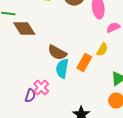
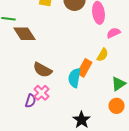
brown semicircle: (57, 53) -> (42, 70), moved
cyan semicircle: (62, 69) -> (74, 78), moved

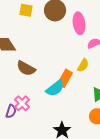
brown semicircle: (42, 70) -> (26, 68), moved
cyan semicircle: (74, 78) -> (55, 88), turned -138

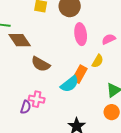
pink ellipse: (79, 23) -> (81, 34), moved
pink cross: (22, 103) -> (37, 99), turned -35

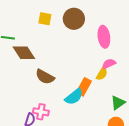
pink ellipse: (81, 34) -> (104, 37), moved
pink semicircle: (109, 39) -> (109, 64), moved

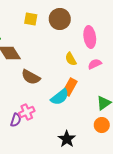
yellow semicircle: (102, 74) -> (71, 59), moved, turned 120
pink cross: (41, 112) -> (27, 112), turned -35

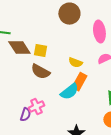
yellow square: (31, 19) -> (40, 51), moved
yellow semicircle: (71, 59) -> (75, 63), moved, turned -40

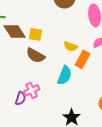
orange rectangle: (79, 82) -> (83, 59), moved
cyan semicircle: (69, 92) -> (65, 75), turned -30

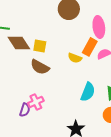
orange rectangle: (83, 59) -> (90, 47), moved
cyan semicircle: (65, 75) -> (88, 92), moved

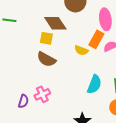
brown diamond: (19, 43) -> (55, 23), moved
purple semicircle: (25, 110) -> (23, 101), moved

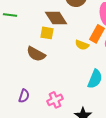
brown semicircle: (46, 59) -> (36, 54), moved
pink cross: (42, 94) -> (55, 100), moved

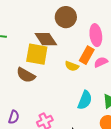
yellow square: (47, 33) -> (37, 54), size x1.6

